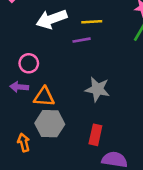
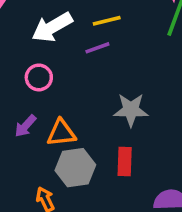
pink circle: (29, 63) -> (39, 77), moved
purple arrow: (19, 87) -> (25, 126), turned -42
red rectangle: (95, 135) -> (125, 161), moved

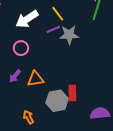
yellow line: (107, 21) -> (58, 14), turned 70
gray star: (131, 110) -> (69, 35), moved
gray hexagon: (75, 168) -> (57, 101), moved

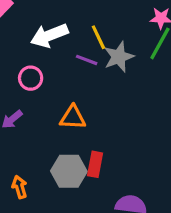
purple line: (53, 29) -> (87, 60), turned 32
gray star: (69, 35) -> (119, 57), moved, turned -30
orange triangle: (35, 79) -> (73, 117), moved

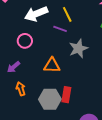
gray star: (119, 57) -> (78, 48), moved
orange arrow: (20, 187) -> (21, 89), moved

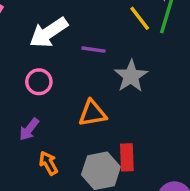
yellow line: (67, 14) -> (140, 18), moved

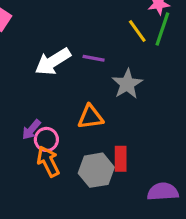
white arrow: (49, 32) -> (53, 62), moved
pink circle: (39, 82) -> (46, 139), moved
orange arrow: (48, 163) -> (48, 161), size x1.4

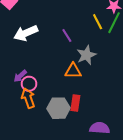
purple line: (94, 58) -> (67, 35), turned 40
white arrow: (53, 62) -> (26, 33), moved
orange triangle: (90, 117) -> (73, 71), moved

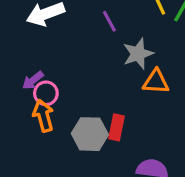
orange triangle: (73, 71) -> (156, 82), moved

